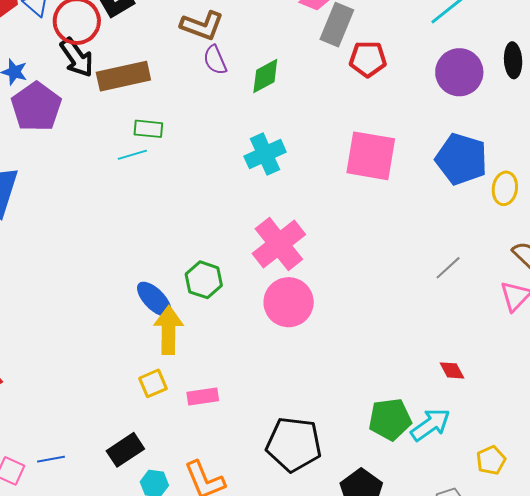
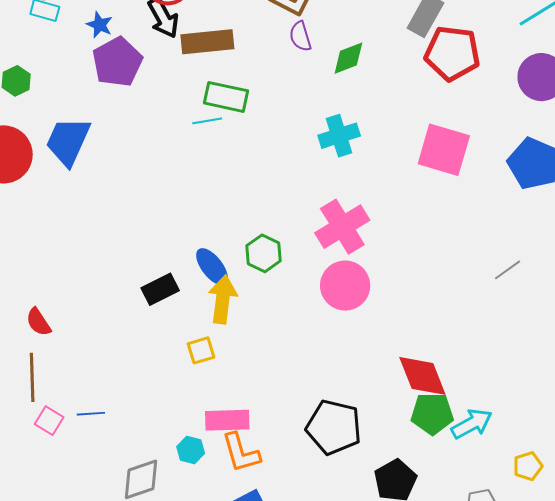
red pentagon: (368, 59) -> (452, 53), size x1.5
green rectangle: (148, 129) -> (226, 97), size x1.5
red diamond: (452, 370) -> (422, 376), moved, size x2.0
pink rectangle: (203, 396) -> (227, 420), moved, size x1.4
black rectangle: (125, 450) -> (160, 289), moved

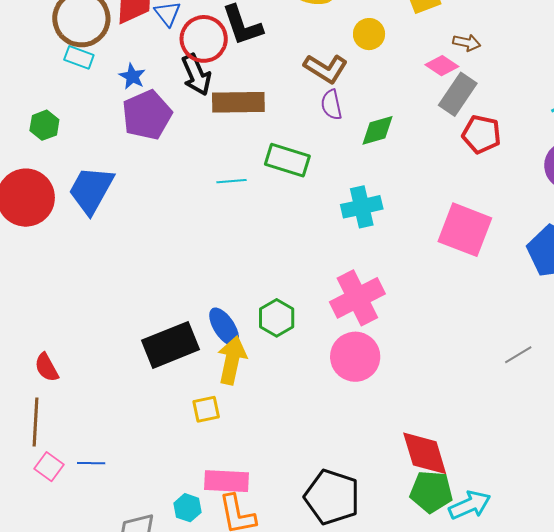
red pentagon: (452, 53) -> (481, 134), size x0.7
green rectangle: (226, 97) -> (287, 160), moved
black rectangle: (160, 289) -> (170, 345), size x1.5

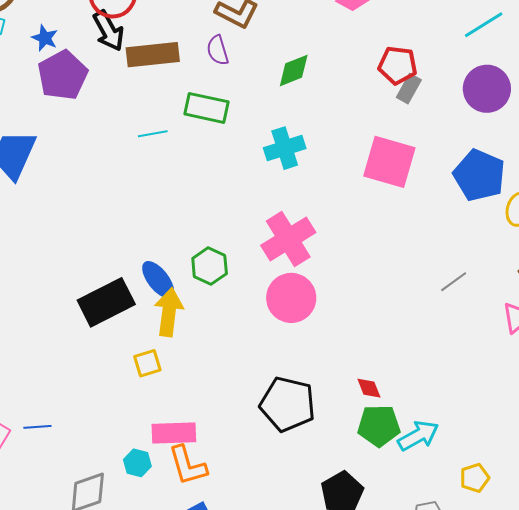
gray rectangle: (458, 94) -> (409, 89), moved, size x0.7
purple semicircle: (331, 105) -> (218, 50), moved
red diamond: (425, 453) -> (369, 388), size x0.5
black pentagon: (332, 497) -> (288, 404), moved

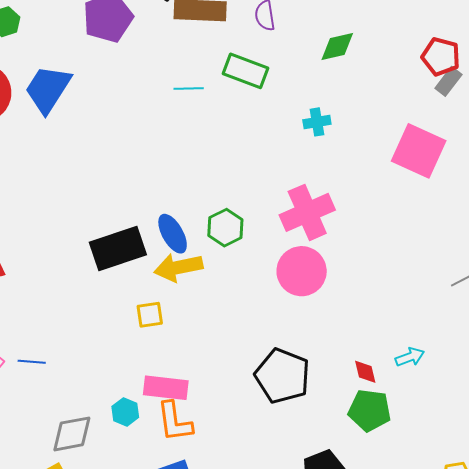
cyan cross: (285, 148) -> (317, 122), size x0.7
yellow arrow: (169, 312) -> (178, 267), turned -117
cyan arrow: (418, 436) -> (410, 357), moved, size x0.7

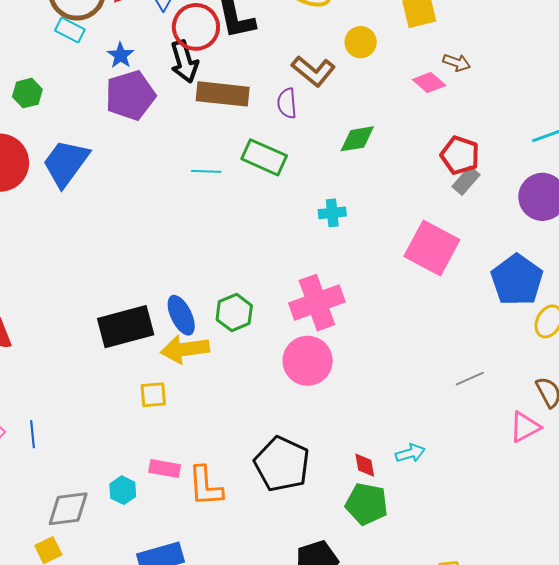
blue line: (32, 362) -> (32, 434), turned 76
pink rectangle: (166, 388) -> (165, 469), size x0.7
orange L-shape: (175, 422) -> (205, 486), moved

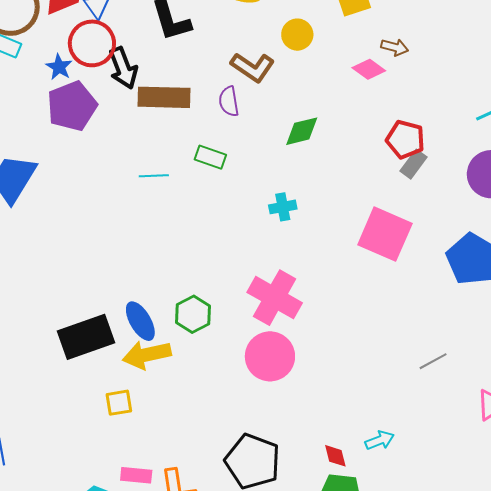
red circle: (196, 27) -> (92, 43), moved
green rectangle: (264, 157) -> (210, 157), size x0.7
pink cross: (317, 303) -> (275, 298), turned -36

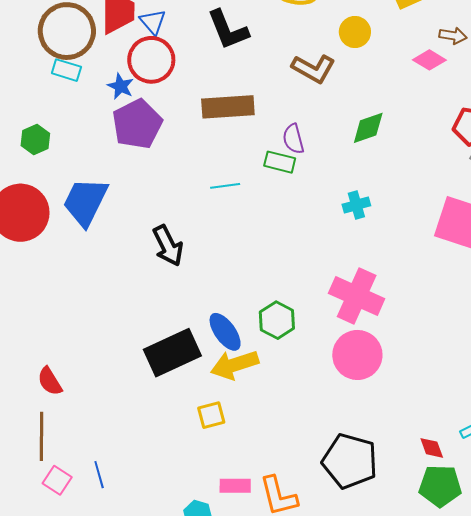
black arrow: (123, 68) -> (168, 246), moved
purple semicircle: (229, 101) -> (293, 139), moved

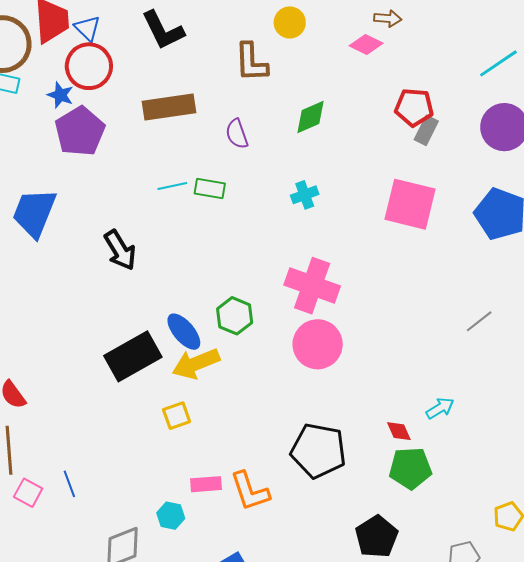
brown L-shape: (313, 69) -> (251, 62), turned 63
green rectangle: (280, 162) -> (210, 189), moved

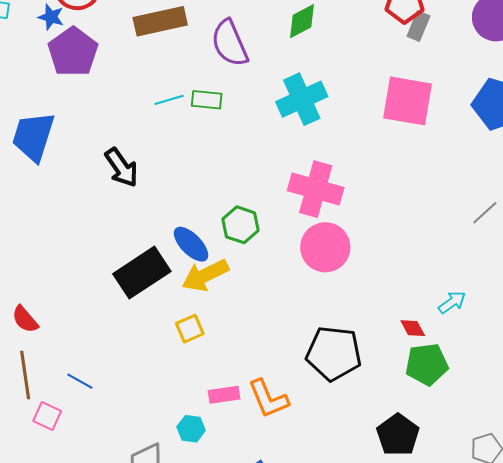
purple semicircle: (237, 134) -> (230, 43), size x1.6
cyan cross: (305, 195) -> (302, 99), size x1.8
blue line: (69, 484) -> (80, 381), moved, turned -36

